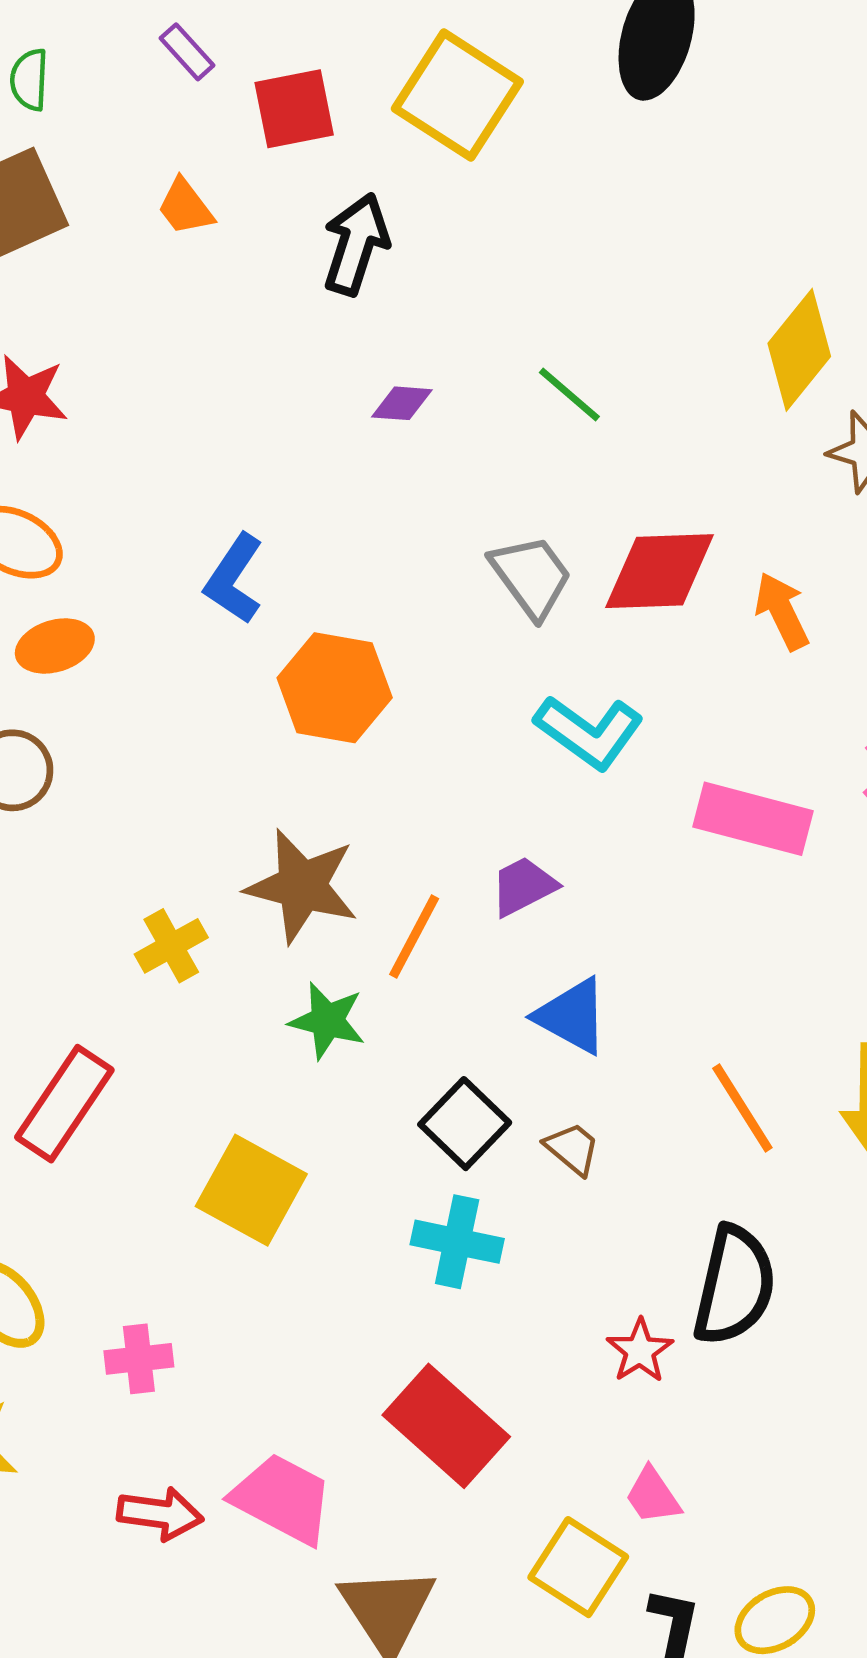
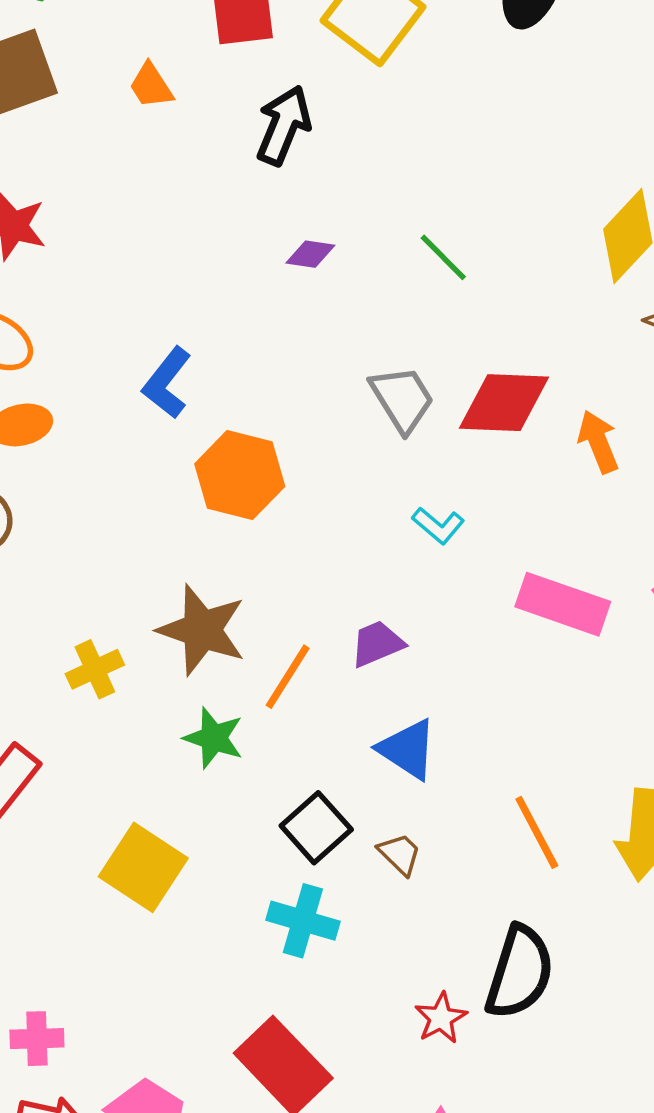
cyan L-shape: (589, 732) -> (438, 525), size x0.6
pink cross: (139, 1359) -> (37, 1039), moved

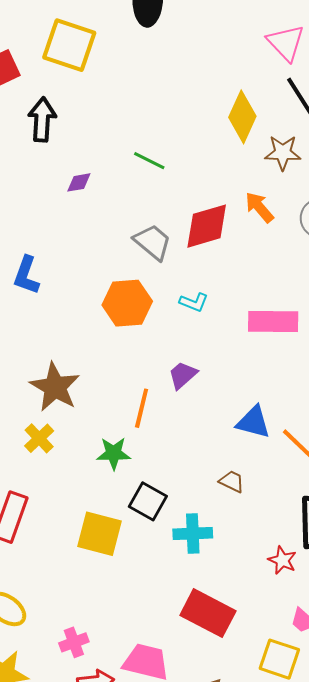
orange arrow: (598, 442) -> (259, 207), moved
orange hexagon: (240, 475) -> (127, 303), moved
brown star: (202, 630) -> (55, 387), moved, turned 30
blue triangle: (408, 749) -> (253, 422), moved
black square: (316, 828) -> (148, 501), moved

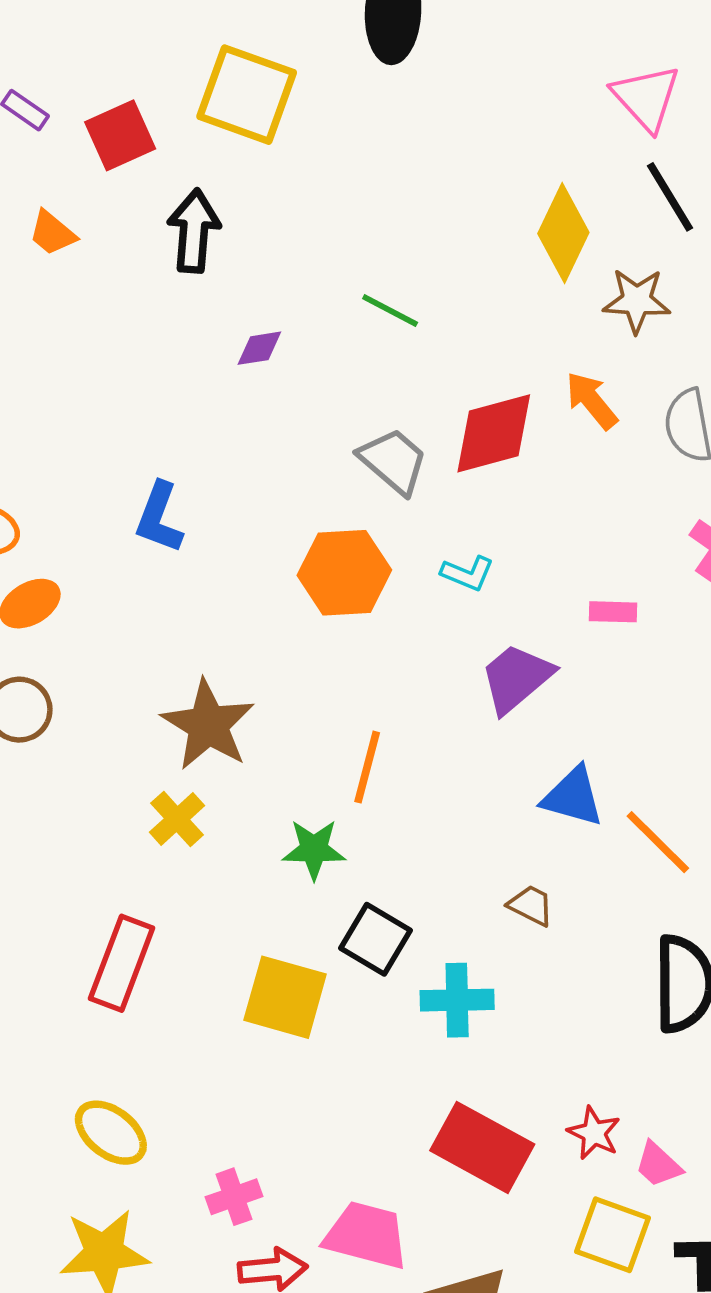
pink rectangle: (273, 322) -> (613, 612), size x0.5
purple trapezoid: (183, 375) -> (516, 678), moved, size x1.4
red star: (282, 560) -> (594, 1133), moved

